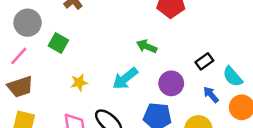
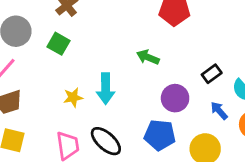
green square: (58, 43) -> (58, 44), moved
cyan arrow: (125, 78) -> (106, 89), moved, turned -52

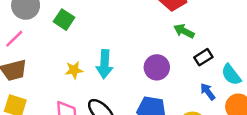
green arrow: (148, 57) -> (184, 31), moved
purple circle: (175, 98) -> (157, 67), moved

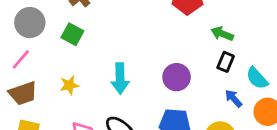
green arrow: (184, 31) -> (222, 34), moved
black rectangle: (203, 57) -> (226, 62), turned -30
yellow star: (74, 70) -> (69, 85), moved

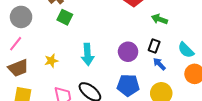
green square: (72, 34) -> (65, 17), moved
black rectangle: (226, 62) -> (154, 46), moved
blue arrow: (233, 98) -> (159, 64), moved

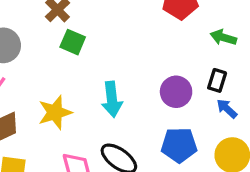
yellow star: (51, 61) -> (55, 112), size x1.5

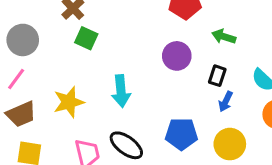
purple circle: (176, 92) -> (177, 56), moved
blue arrow: (227, 109) -> (226, 101), turned -108

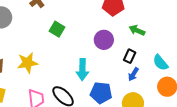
green square: (86, 38) -> (57, 29), moved
cyan arrow: (121, 91) -> (82, 70), moved

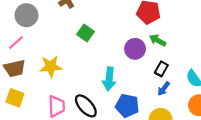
green arrow: (137, 30) -> (158, 40), moved

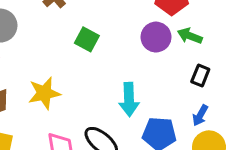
purple circle: (135, 49) -> (156, 37), moved
blue arrow: (164, 89) -> (200, 115), moved

